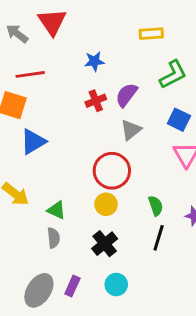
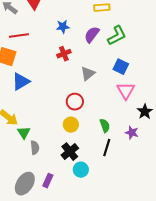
purple semicircle: (126, 95) -> (92, 35), moved
red circle: (112, 171) -> (75, 102), size x0.7
green triangle: (56, 210) -> (24, 133), moved, turned 32
cyan circle: (116, 285) -> (81, 170), moved

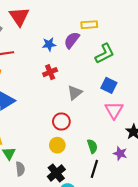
purple semicircle: (92, 35) -> (72, 40), moved

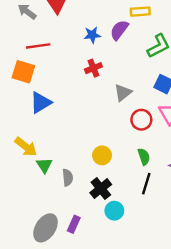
red circle: (61, 122) -> (141, 120), moved
gray semicircle: (20, 169) -> (68, 177), moved

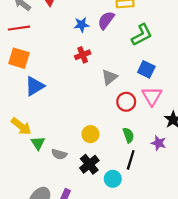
red line: (38, 46) -> (19, 28), moved
gray semicircle: (68, 177) -> (59, 154), turned 112
cyan circle: (114, 211) -> (113, 179), moved

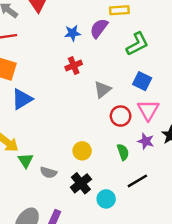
purple star: (159, 143) -> (146, 141), moved
black line: (131, 160) -> (137, 181), moved, turned 42

